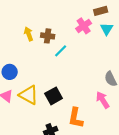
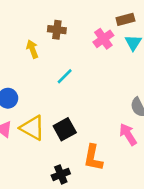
brown cross: (48, 36) -> (57, 30), moved
cyan line: (61, 51) -> (65, 76), moved

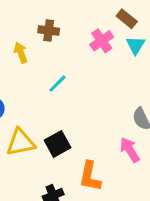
brown rectangle: (125, 19) -> (127, 19), turned 54
yellow triangle: (32, 128) -> (21, 142), turned -40

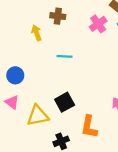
cyan line: (57, 84) -> (65, 56), turned 48
yellow triangle: (21, 142) -> (38, 116), moved

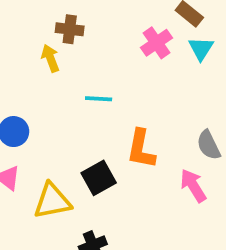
brown cross: (58, 16) -> (70, 29), moved
orange L-shape: (89, 127) -> (141, 149), moved

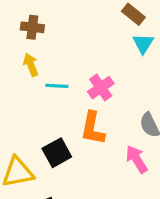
pink cross: (156, 43) -> (101, 88), moved
yellow arrow: (50, 58) -> (31, 65), moved

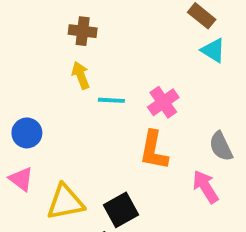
cyan triangle: (143, 44) -> (213, 50), turned -30
black square: (57, 153) -> (121, 210), moved

